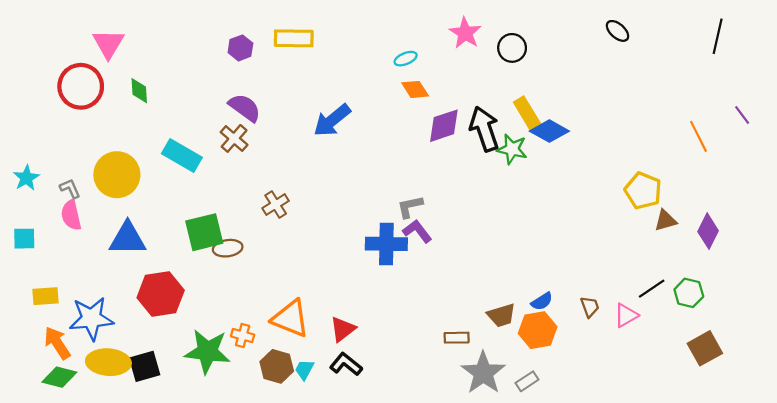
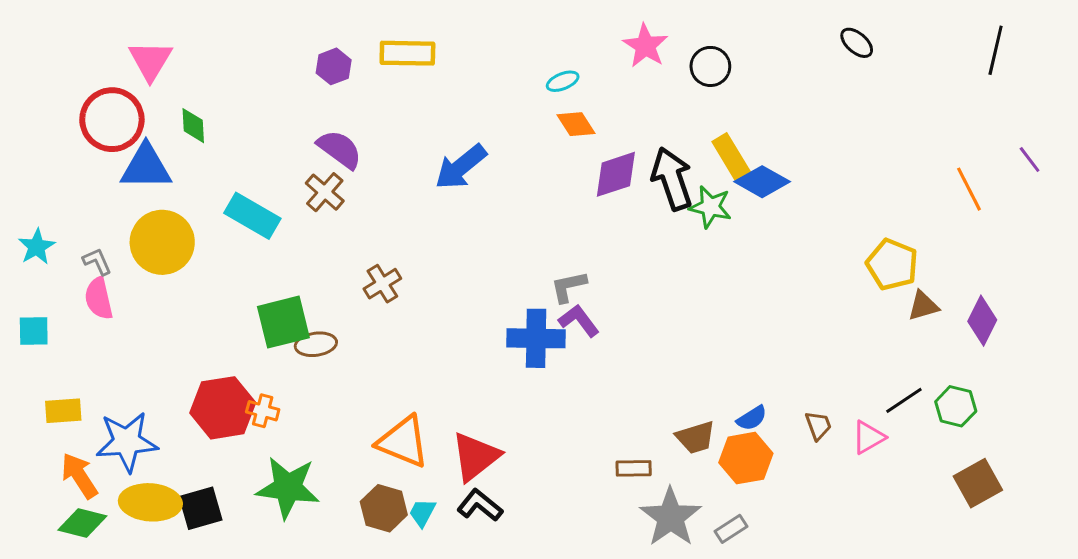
blue triangle: (128, 239) -> (146, 167), moved
red triangle: (343, 329) -> (475, 457), size x1.4
orange cross: (243, 336) -> (263, 411), moved

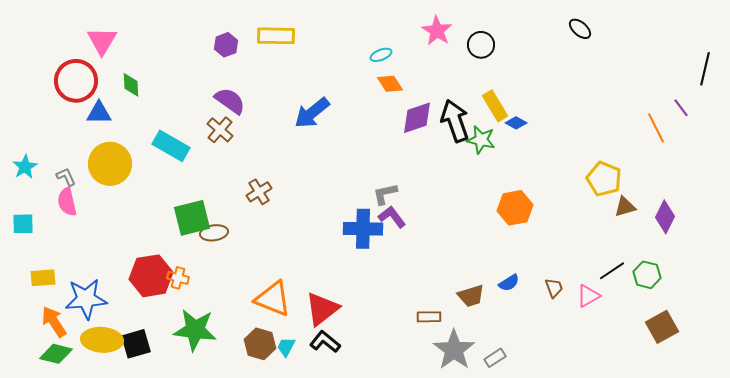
black line: (996, 50) -> (705, 69), moved
purple line: (1030, 160) -> (681, 108), moved
blue triangle: (146, 167) -> (99, 113), size x0.7
blue diamond: (762, 182) -> (516, 123), size x0.6
orange hexagon: (746, 458) -> (515, 208), moved

